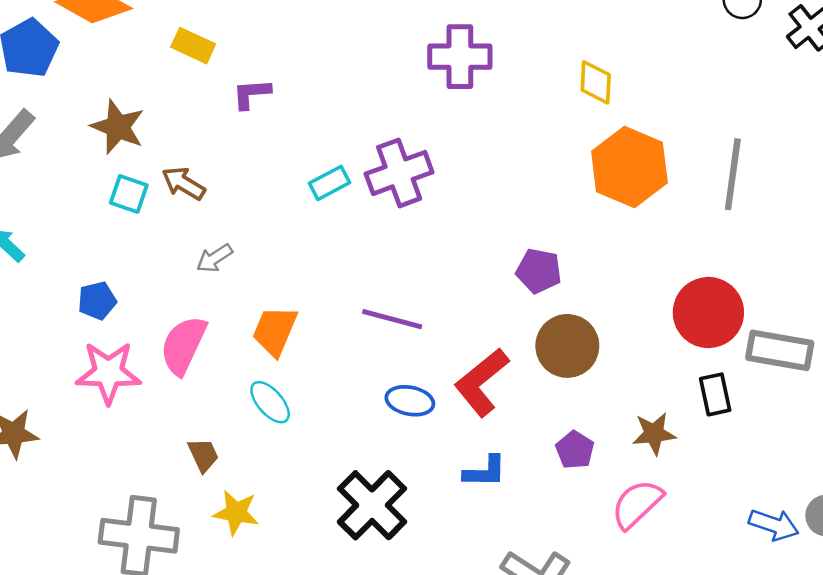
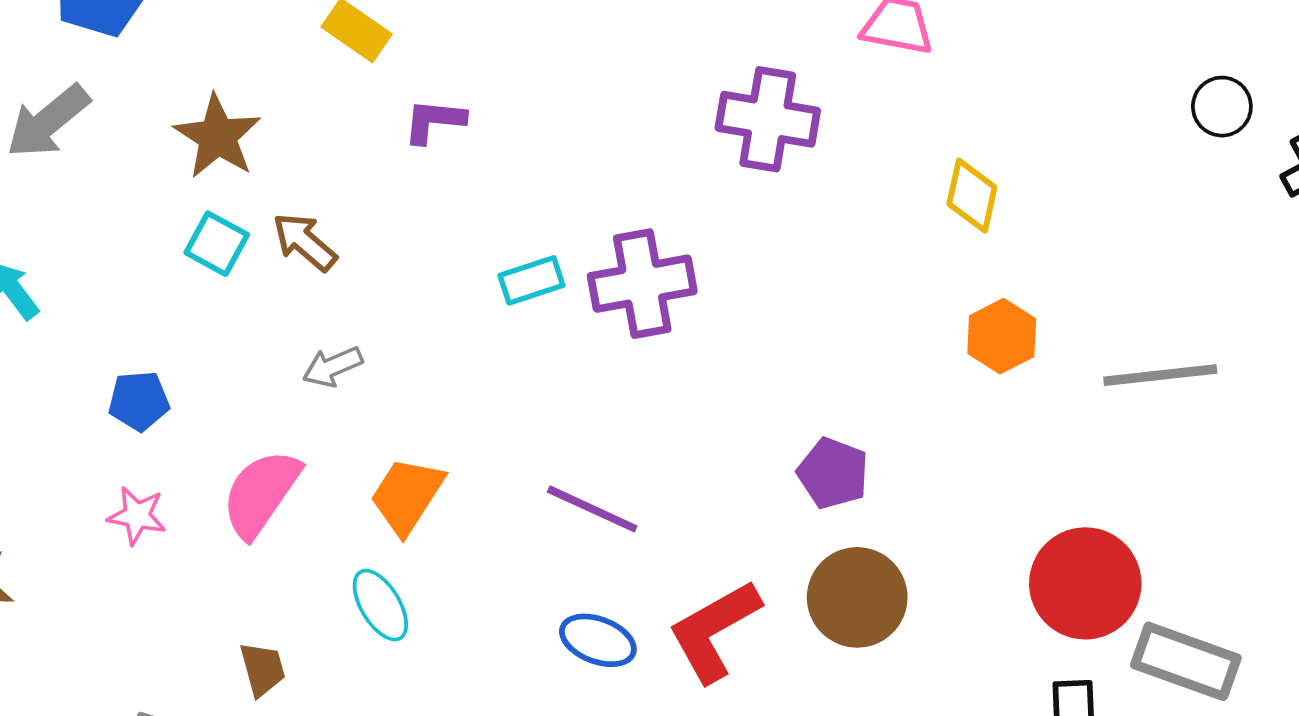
orange hexagon: (629, 167) -> (1002, 336), size x0.6
gray line: (733, 174) -> (1160, 375), turned 66
pink star: (108, 373) -> (137, 516), size x0.6

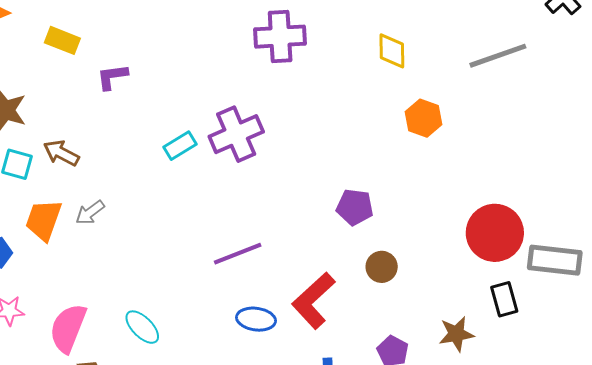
gray line: (1160, 375) -> (498, 56), moved
pink semicircle: (261, 493) -> (68, 328), moved
orange trapezoid: (407, 496) -> (44, 220), moved
purple line: (592, 509) -> (238, 254), turned -33
brown circle: (857, 597) -> (382, 267), size x0.6

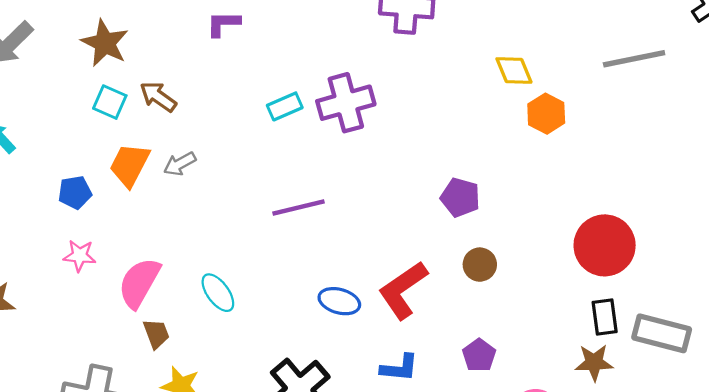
yellow diamond: (392, 51) -> (514, 71), moved, turned -30
purple line: (238, 254) -> (299, 207), moved
gray rectangle: (555, 260) -> (662, 333), moved
brown star: (456, 334) -> (594, 362), moved

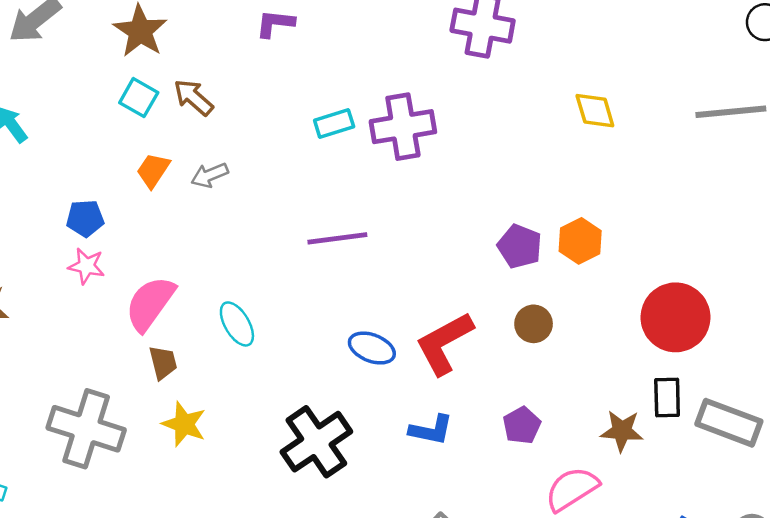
orange hexagon: (546, 114) -> (580, 241), moved
orange trapezoid: (129, 165) -> (153, 170), size x0.7
blue pentagon: (75, 192) -> (85, 218), moved
brown star: (594, 362) -> (622, 431), moved

